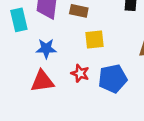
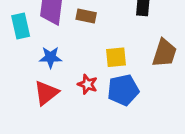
yellow square: (94, 39) -> (116, 57), moved
red triangle: (42, 81) -> (46, 93), turned -30

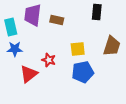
blue star: (51, 57) -> (15, 49), moved
red star: (88, 84) -> (49, 60), moved

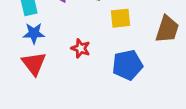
yellow square: (78, 49) -> (120, 18), moved
red triangle: (29, 74) -> (34, 64), moved, turned -30

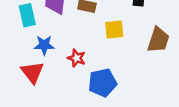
blue star: (34, 33) -> (44, 45), moved
blue pentagon: (127, 65) -> (102, 83), moved

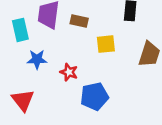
red triangle: (32, 72) -> (23, 100), moved

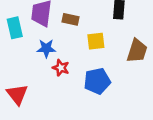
blue star: (37, 59) -> (46, 48), moved
blue pentagon: (94, 96) -> (97, 81), moved

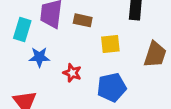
cyan rectangle: (15, 28) -> (22, 29), turned 30
blue star: (46, 48) -> (39, 57), moved

